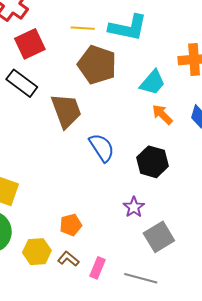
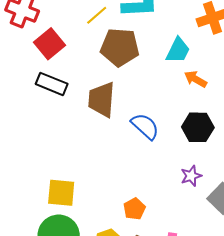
yellow line: (83, 28) -> (97, 15), turned -30
brown trapezoid: (66, 111) -> (102, 100), turned -141
purple star: (134, 207) -> (191, 176), turned 30

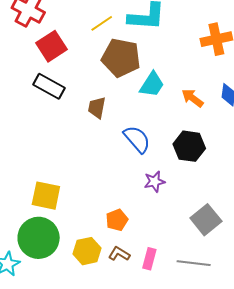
cyan trapezoid: (178, 50) -> (152, 85), moved
brown trapezoid: (102, 100) -> (97, 108), size x0.6
purple star: (191, 176) -> (155, 182), moved

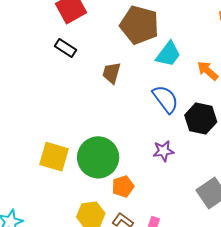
black rectangle: (49, 86) -> (65, 48), size x0.7
blue semicircle: (137, 139) -> (165, 99), moved
green circle: (39, 238) -> (98, 157), moved

